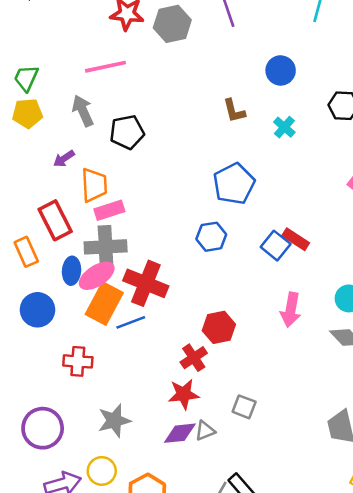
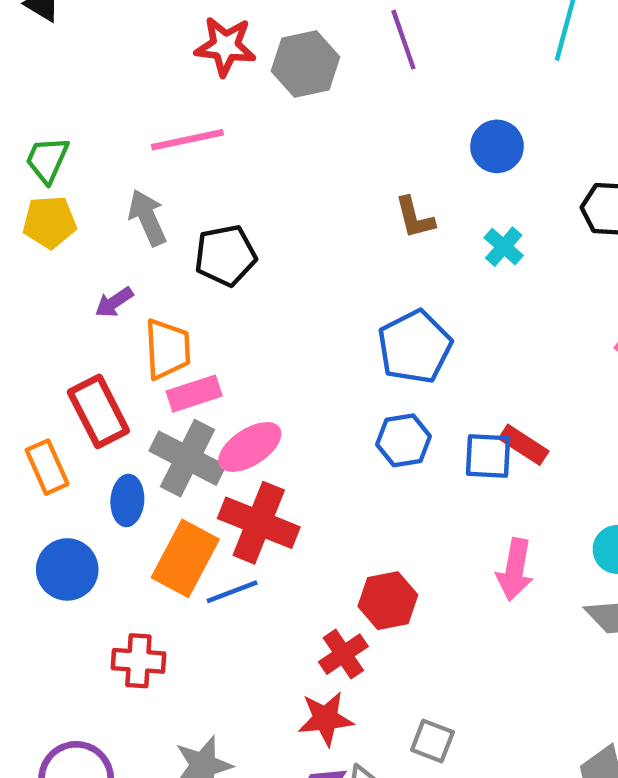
blue hexagon: (211, 237) -> (403, 440), moved
blue square: (276, 246) -> (488, 456), turned -36
gray cross: (106, 247) -> (187, 458), turned 30
pink ellipse: (97, 276) -> (250, 447), moved

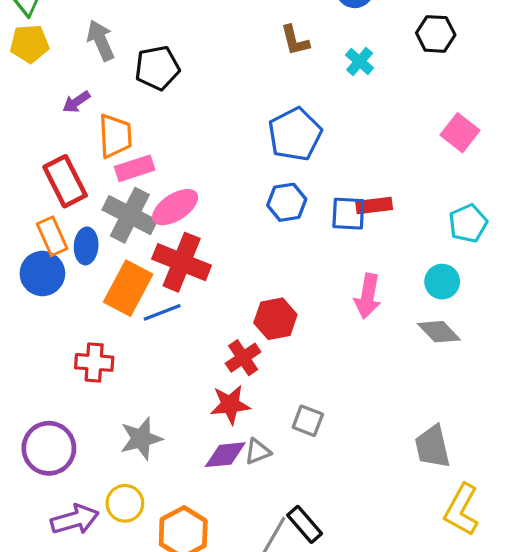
red rectangle: (524, 445) -> (374, 206), turned -40
orange rectangle: (47, 467) -> (52, 236), moved
blue circle: (67, 569) -> (42, 273), moved

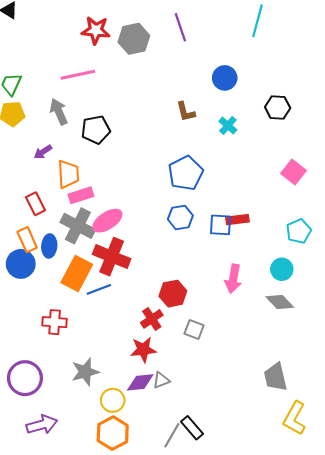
red rectangle: (65, 181) -> (36, 204), size x0.7
gray square: (308, 421) -> (194, 329), moved
yellow circle: (125, 503) -> (113, 400), moved

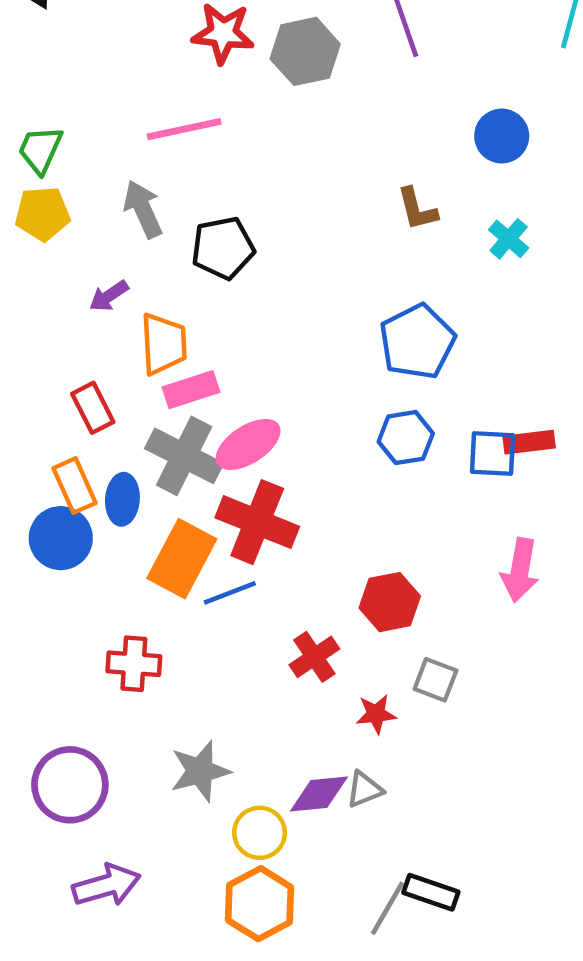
red cross: (152, 319) -> (314, 657), moved
red star: (143, 350) -> (376, 714), moved, size x0.7
black rectangle: (192, 428) -> (431, 892), turned -30

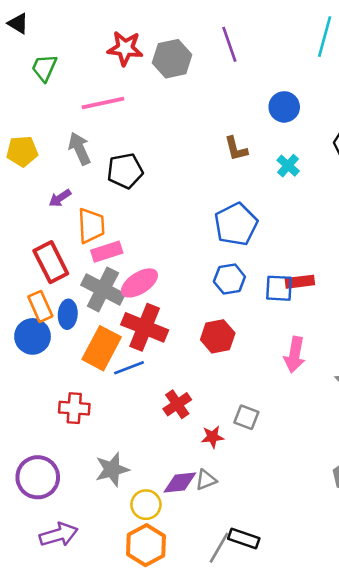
green trapezoid: (40, 150) -> (44, 68), moved
red rectangle: (93, 408) -> (51, 262), size x1.4
red hexagon: (390, 602) -> (218, 336), moved

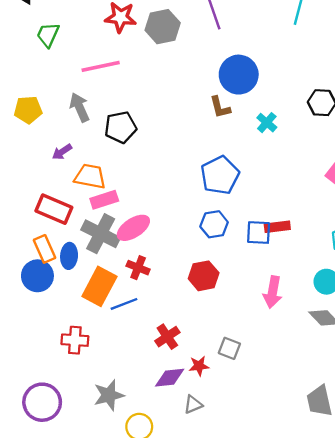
blue circle: (284, 107) -> (239, 75), moved, size x1.4
orange trapezoid: (91, 226) -> (90, 176), turned -76
red rectangle: (51, 262) -> (54, 209), turned -40
red cross: (145, 327) -> (138, 268), size x0.6
purple diamond: (180, 482) -> (170, 378), moved

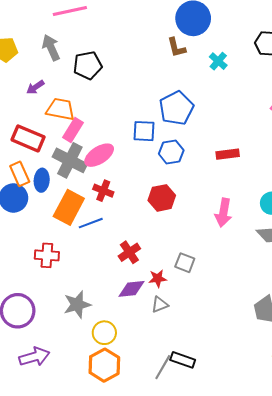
pink rectangle: (104, 200) -> (73, 130), turned -40
blue square: (259, 233) -> (144, 131), moved
gray triangle: (193, 405) -> (160, 305), moved

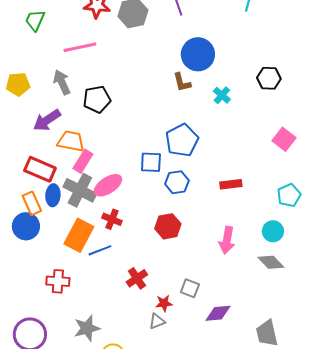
purple arrow: (35, 87) -> (47, 120), size x1.6
blue ellipse: (42, 180) -> (53, 195), moved
purple diamond: (131, 289) -> (218, 313), moved
gray triangle: (160, 305) -> (157, 321), moved

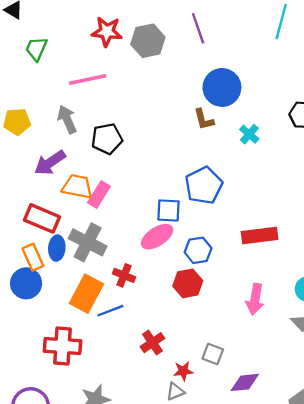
pink rectangle: (83, 161) -> (99, 195), moved
blue hexagon: (177, 182) -> (198, 250), moved
red rectangle: (231, 184) -> (260, 236), size x1.4
pink ellipse: (108, 185) -> (157, 237), moved
red cross: (58, 281) -> (63, 346), size x1.4

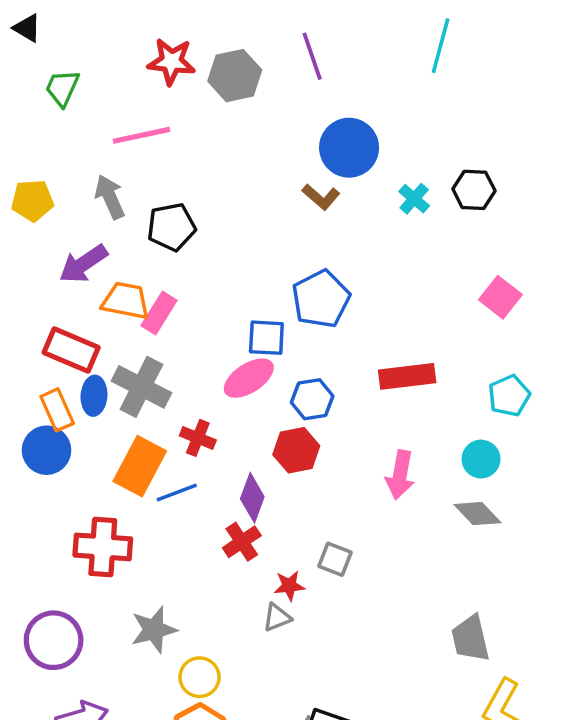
brown L-shape: (204, 119) -> (321, 197), turned -35
cyan cross: (249, 134) -> (414, 199), moved
purple diamond: (245, 382) -> (252, 498), moved, turned -64

